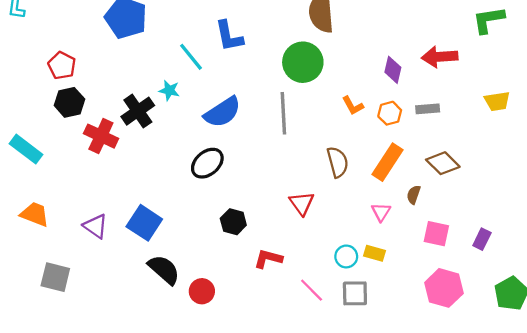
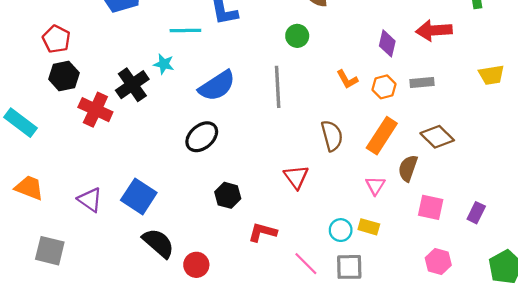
cyan line: (191, 57) -> (185, 30), turned -52
green circle: (303, 62) -> (297, 36), size x0.6
brown semicircle: (414, 195) -> (408, 168), size x1.4
pink hexagon: (444, 288) -> (438, 262), size x0.7

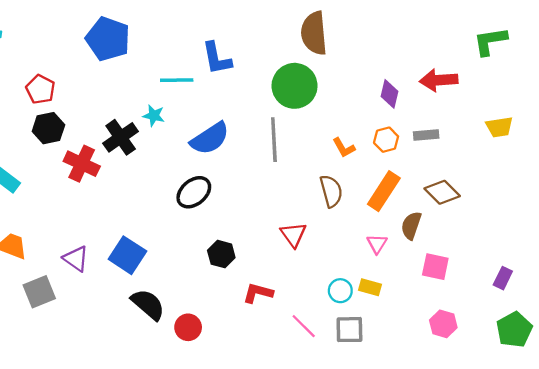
green circle: (297, 36) -> (295, 86), size x1.8
orange L-shape: (347, 79) -> (344, 148), moved
purple rectangle: (476, 213) -> (503, 278), moved
gray square: (50, 251) -> (39, 292), moved, turned -36

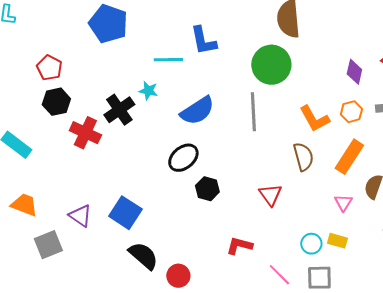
orange L-shape: (344, 148) -> (314, 119), size x1.5
black hexagon: (221, 254) -> (207, 189), moved

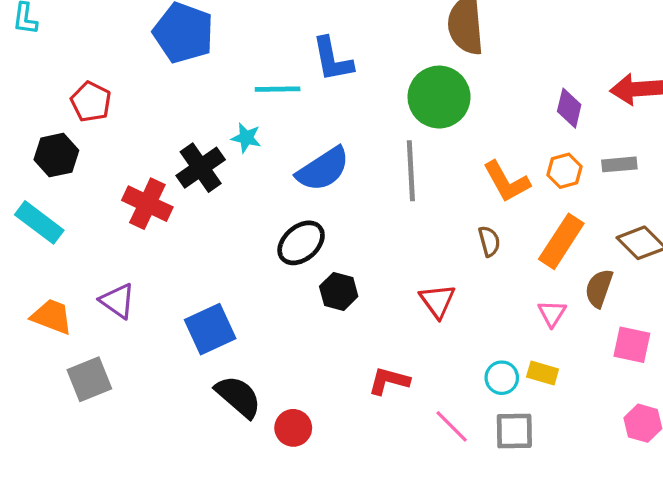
black hexagon: (56, 102) -> (56, 155), moved
brown semicircle: (303, 157) -> (489, 241), size x0.7
blue square: (125, 213) -> (210, 329), turned 32
purple triangle: (80, 216) -> (118, 301), moved

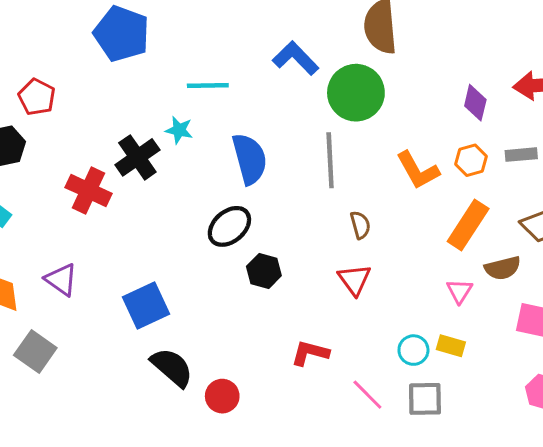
blue L-shape: (332, 59) -> (296, 58), moved, turned 147
blue semicircle: (323, 169) -> (250, 159), turned -72
brown semicircle: (489, 241) -> (360, 225), moved
brown semicircle: (599, 288) -> (503, 268), turned -123
gray square: (89, 379) -> (35, 352), turned -33

